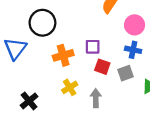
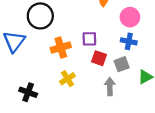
gray arrow: (96, 98) -> (110, 86), moved
black cross: (29, 101) -> (28, 92), turned -30

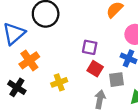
orange cross: (61, 48) -> (29, 60), moved, turned -30

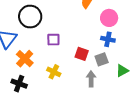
purple square: (90, 47) -> (53, 40), moved
yellow cross: (59, 82) -> (54, 72), turned -32

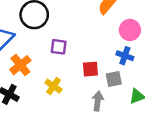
red square: (82, 54) -> (90, 69), turned -32

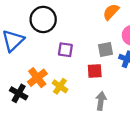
orange cross: (20, 65) -> (37, 78), moved
gray square: (114, 79) -> (105, 50), moved

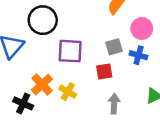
purple square: (65, 50) -> (70, 51), size x1.5

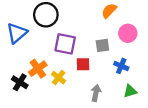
blue cross: (139, 55) -> (121, 66), moved
red square: (104, 71) -> (83, 64), moved

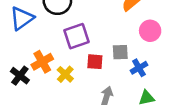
purple square: (65, 44) -> (77, 36), turned -35
gray square: (102, 45) -> (120, 52), moved
blue cross: (121, 66) -> (139, 68), turned 32

